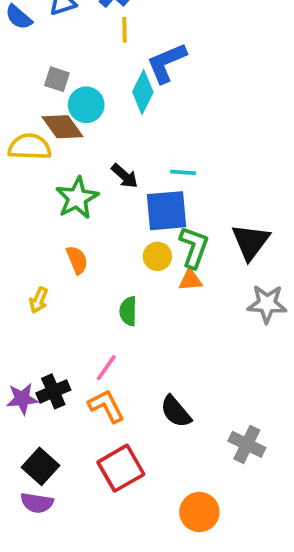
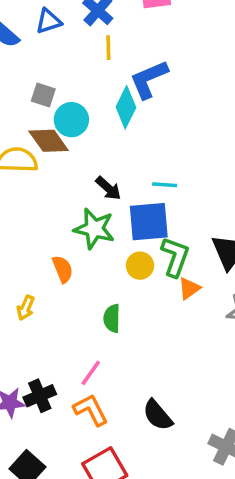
green star: (77, 198) -> (94, 229), moved, turned -30
orange triangle: (190, 280) -> (189, 288), moved, turned -30

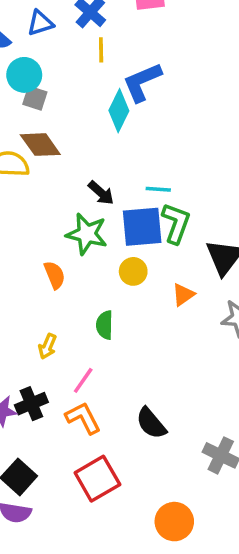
cyan circle: (71, 120) -> (24, 75), moved
green L-shape: (175, 257) -> (176, 223), moved
yellow arrow: (26, 308) -> (47, 346), moved

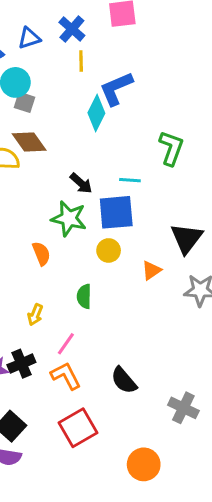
green L-shape: (176, 223) -> (171, 148), moved

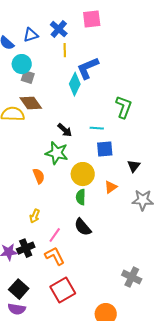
blue square: (116, 212) -> (105, 149), moved, size x0.7
black triangle: (186, 238) -> (134, 166), size x0.6
yellow circle: (109, 250) -> (83, 174), size x1.5
green semicircle: (84, 296) -> (81, 197), moved
black semicircle: (124, 380) -> (83, 227), moved

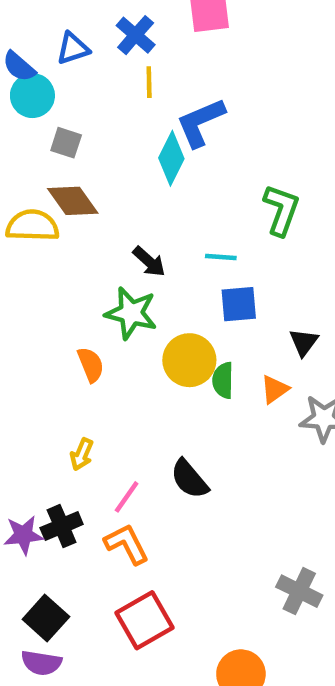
cyan circle: (22, 64) -> (32, 96), moved
orange triangle: (111, 187) -> (275, 389), moved
green semicircle: (81, 197) -> (223, 380), moved

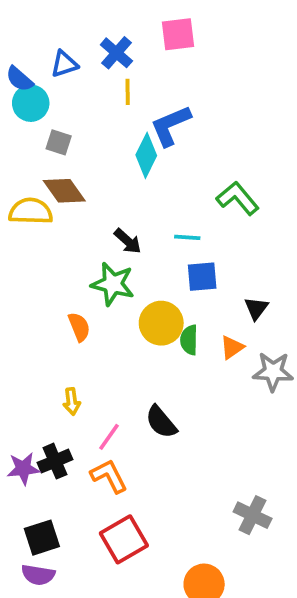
green L-shape: (281, 210) -> (238, 198), turned -60
yellow arrow: (82, 454) -> (72, 401), turned -30
black square: (46, 618) -> (42, 538), turned 30

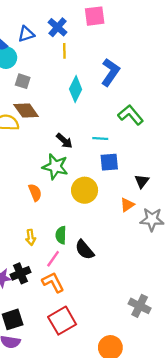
blue L-shape: (170, 126) -> (110, 72), moved, turned 148
green semicircle: (189, 340) -> (61, 235), moved

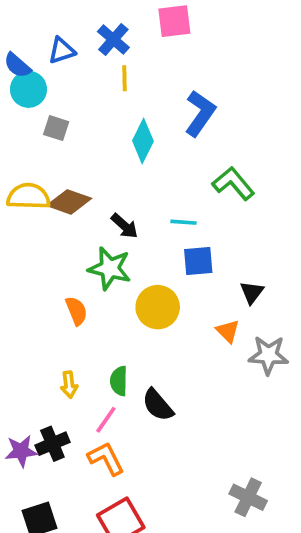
brown diamond: (26, 110) -> (69, 202), moved, turned -35
orange triangle: (127, 205) -> (228, 331), turned -40

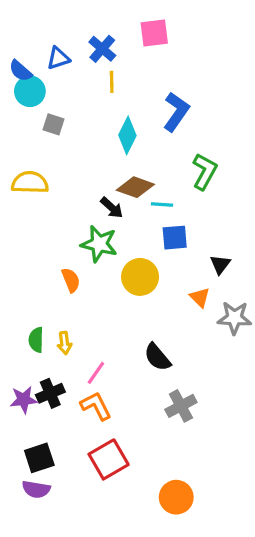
green L-shape: (233, 183) -> (205, 171), turned 69
brown diamond: (69, 202) -> (135, 187), moved
green semicircle: (119, 381) -> (36, 340), moved
black semicircle: (158, 405) -> (157, 357), moved
gray cross: (248, 497) -> (181, 406), moved, turned 36

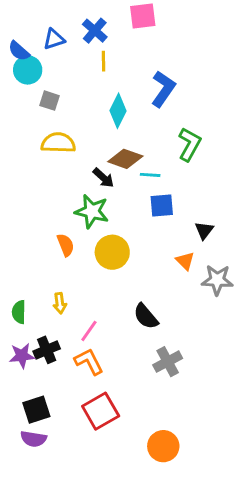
yellow semicircle: (30, 183) -> (58, 143), moved
yellow circle: (140, 277) -> (112, 252), moved
green semicircle: (36, 340) -> (19, 312), moved

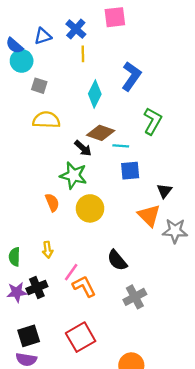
orange triangle: (185, 261) -> (149, 216), size x1.5
orange L-shape: (89, 362) -> (84, 286), moved

